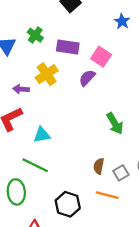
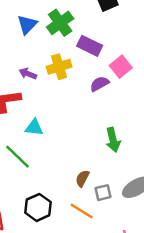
green cross: (35, 35) -> (60, 23), size x1.5

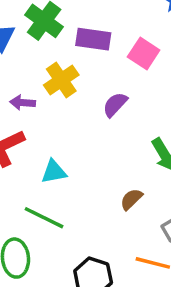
purple semicircle: (99, 84) -> (115, 105), moved
brown semicircle: (82, 178) -> (131, 199), moved, turned 35

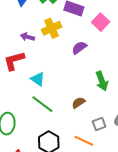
cyan triangle: (54, 172) -> (38, 79), turned 35
green line: (44, 218) -> (42, 104), moved

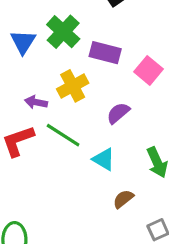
cyan triangle: (38, 79) -> (104, 159), moved
green line: (42, 104) -> (63, 135), moved

